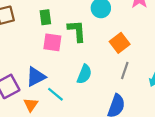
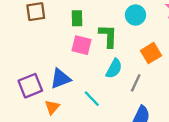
gray line: (125, 71) -> (136, 83), moved
cyan semicircle: (84, 74) -> (114, 69), moved
cyan line: (55, 94) -> (92, 99), moved

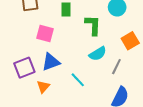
pink square: (82, 45) -> (45, 33), moved
cyan semicircle: (114, 69) -> (98, 54), turned 30

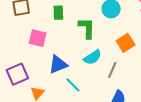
blue triangle: (51, 62) -> (58, 64), moved

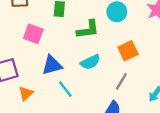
green L-shape: (87, 28) -> (88, 29), turned 75
gray line: (112, 70) -> (121, 81), moved

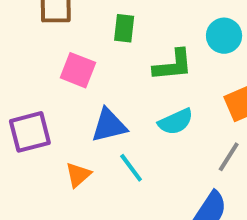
orange triangle: (26, 93) -> (78, 175), moved

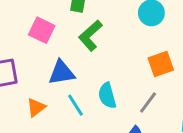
green L-shape: (173, 65) -> (90, 36), moved, turned 140
cyan semicircle: (176, 122) -> (107, 96), moved, turned 95

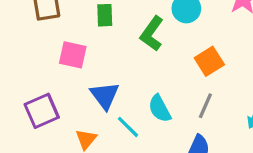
green L-shape: (90, 36) -> (152, 34), moved
blue triangle: (62, 73) -> (105, 96), turned -44

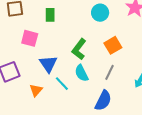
green L-shape: (152, 34) -> (79, 49), moved

